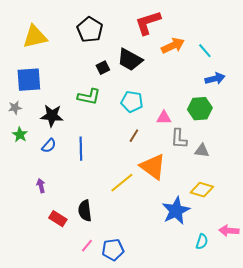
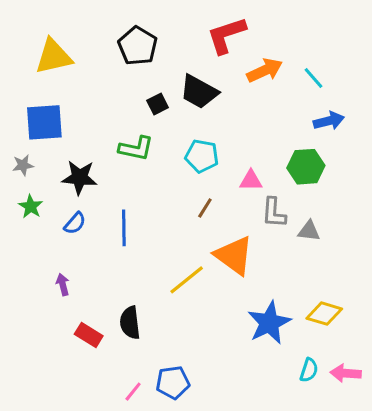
yellow diamond: (202, 190) -> (324, 314), moved
pink arrow: (229, 231) -> (346, 373), moved
pink line: (87, 246) -> (133, 392), moved

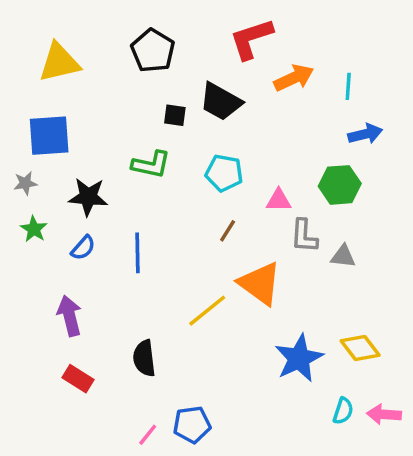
cyan line: (314, 78) -> (348, 86), turned 45
black square: (158, 104) -> (175, 115), turned 35
purple arrow: (63, 284) -> (70, 316), size x1.6
yellow diamond: (324, 314) -> (360, 348), turned 36
red rectangle: (89, 335) -> (78, 379), moved

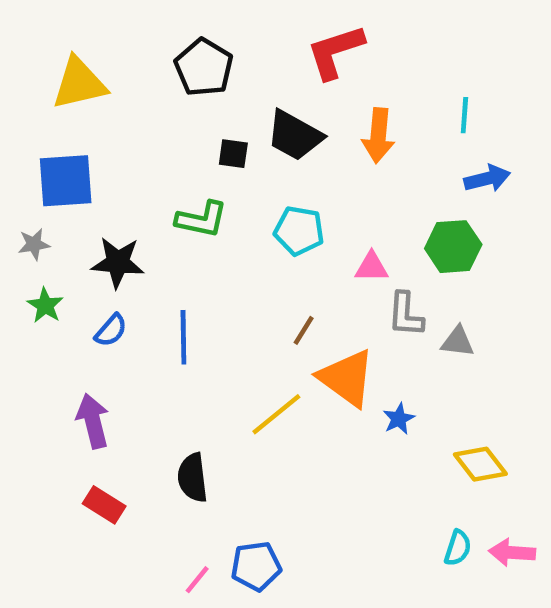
orange arrow: (294, 78) -> (378, 135), moved, turned 120
brown line: (228, 231) -> (304, 330), moved
blue star: (299, 358) -> (399, 419), moved, size x0.5

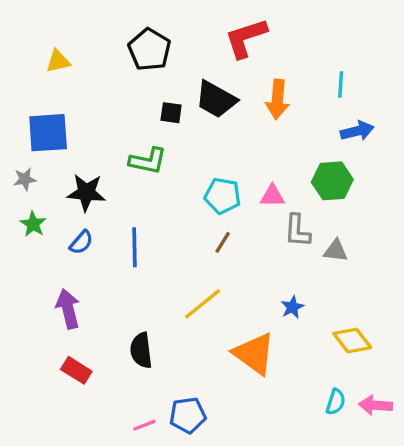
yellow triangle: (79, 83) -> (58, 61), size x0.6
cyan pentagon: (299, 231) -> (223, 196), moved
orange triangle: (347, 378) -> (254, 354), moved
pink line: (197, 580) -> (144, 425), turned 30

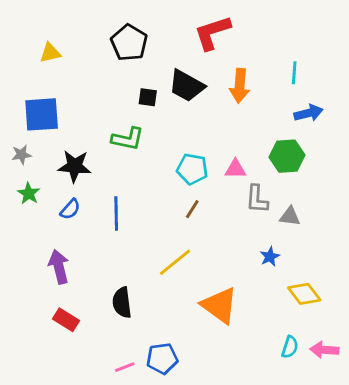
blue star: (292, 307) -> (270, 257), moved

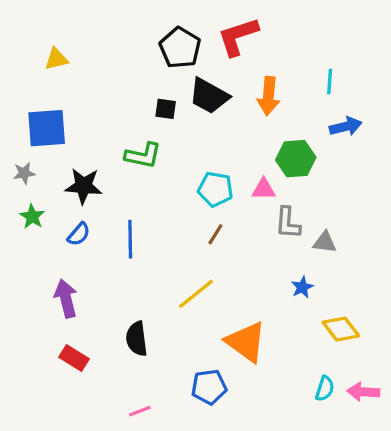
black pentagon: (129, 43) -> (180, 48), moved
green hexagon: (287, 156) -> (296, 159), moved
blue pentagon: (162, 358) -> (209, 387), moved

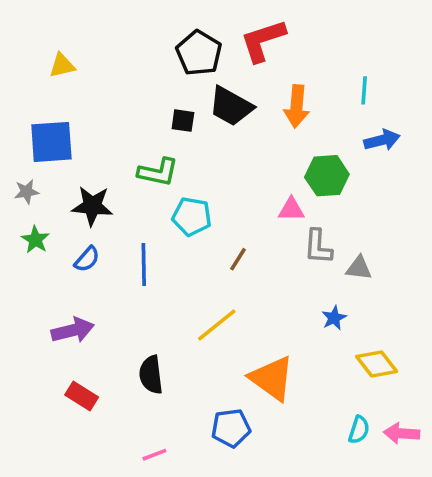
cyan pentagon: (215, 189) -> (192, 217), moved
purple arrow: (66, 299) -> (73, 330), turned 90

